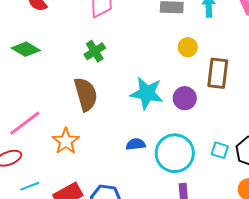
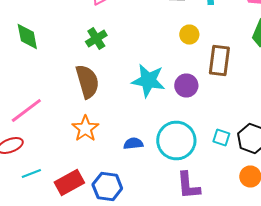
green diamond: (26, 49) -> (27, 36), turned 48
orange star: (66, 141) -> (85, 128), moved
blue semicircle: (136, 144) -> (133, 144), moved

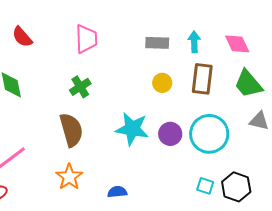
yellow circle: (189, 34) -> (162, 83), moved
brown rectangle: (219, 60) -> (202, 79), moved
cyan circle: (176, 140) -> (209, 134), moved

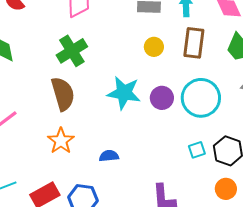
green cross: (80, 87) -> (72, 51), size x1.4
cyan square: (205, 186) -> (197, 150), turned -36

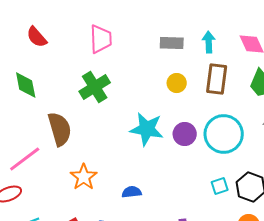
brown semicircle: (63, 94) -> (60, 129), moved

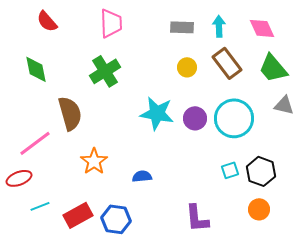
brown rectangle: (217, 79) -> (227, 63), turned -44

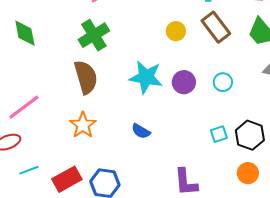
brown semicircle: (70, 113) -> (86, 77), moved
cyan circle: (234, 118) -> (223, 82), size x0.5
blue semicircle: (142, 176) -> (141, 131), moved, turned -144

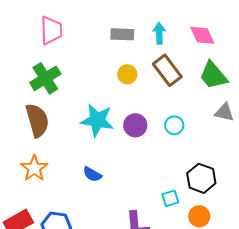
cyan square: (219, 134) -> (170, 198), moved

